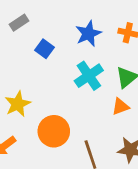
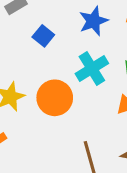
orange circle: (54, 131) -> (55, 98), moved

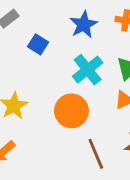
orange circle: (55, 98) -> (71, 111), moved

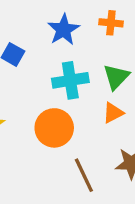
cyan cross: (88, 70) -> (70, 80), turned 32

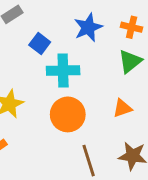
green triangle: (116, 77) -> (130, 61), moved
cyan cross: (70, 80) -> (63, 70), moved

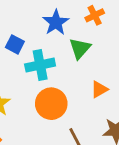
orange cross: (132, 27) -> (95, 15), turned -30
green triangle: (130, 61) -> (80, 48), moved

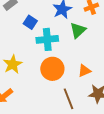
orange triangle: (99, 89) -> (84, 71), moved

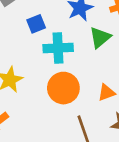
blue square: (30, 22) -> (36, 24), turned 32

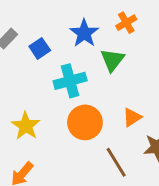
blue square: (36, 24) -> (40, 48), moved

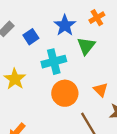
orange triangle: (132, 117) -> (101, 90), turned -42
yellow star: (26, 126) -> (15, 79), moved

